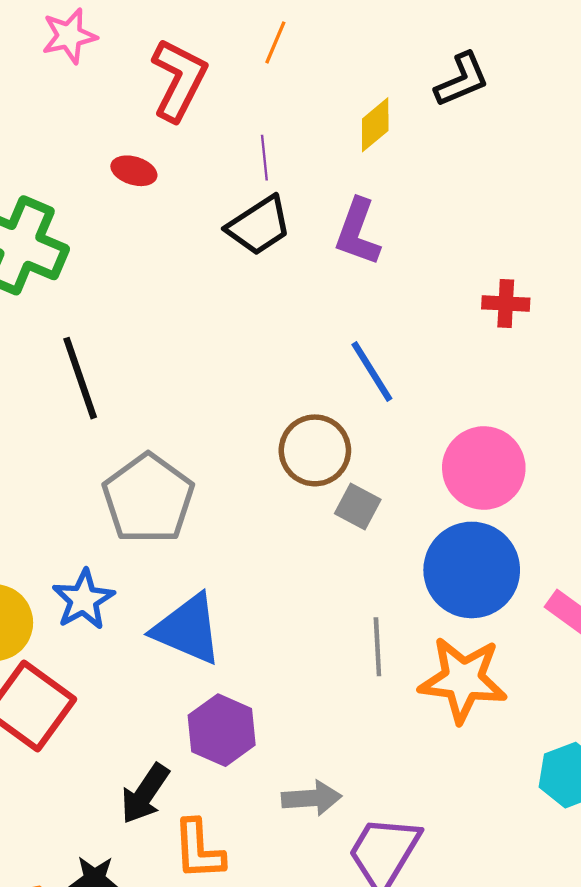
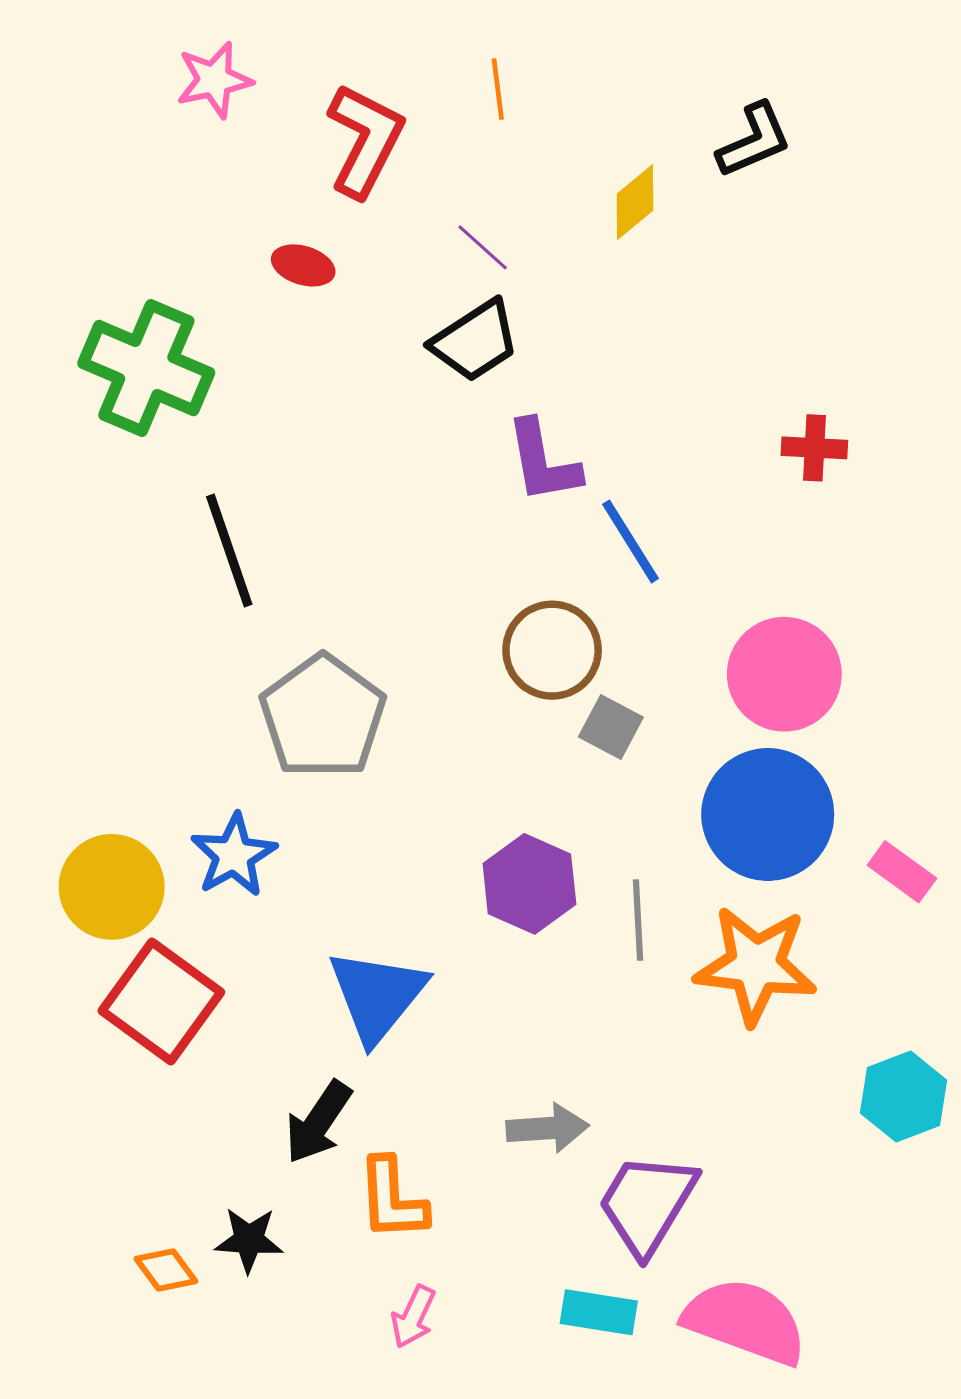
orange line: (275, 42) -> (498, 89), turned -30
purple line: (264, 158) -> (483, 247), turned -42
purple L-shape: (358, 232) -> (543, 462), moved, turned -30
blue triangle: (188, 629) -> (377, 995), moved, turned 46
purple hexagon: (222, 730) -> (529, 884), moved

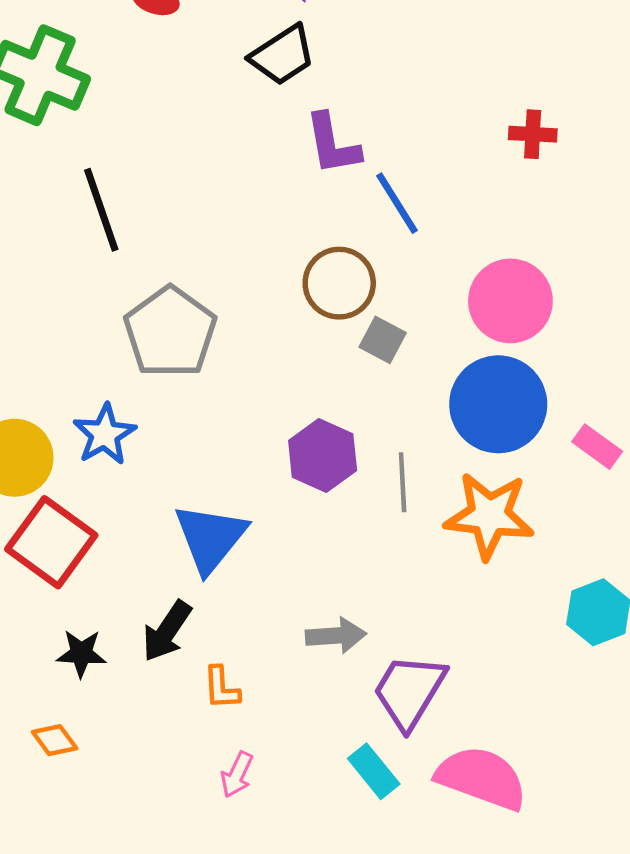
orange L-shape: (392, 1199) -> (221, 688), size x0.7
black star: (249, 1240) -> (81, 653), moved
cyan rectangle: (599, 1312) -> (374, 771), turned 42

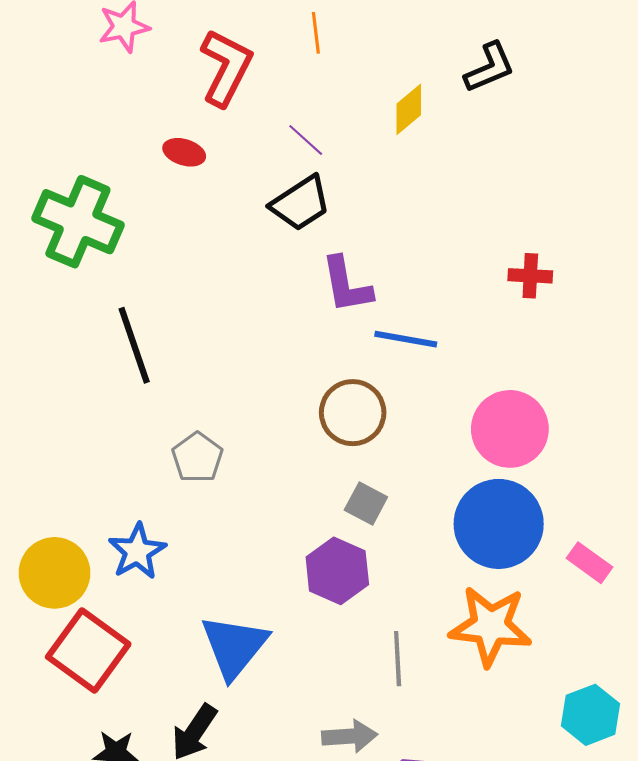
blue line: (397, 203) -> (406, 339), turned -48
gray pentagon: (170, 332) -> (197, 458), size x0.6
gray square: (383, 340) -> (366, 503), moved
gray line: (403, 482) -> (398, 659), moved

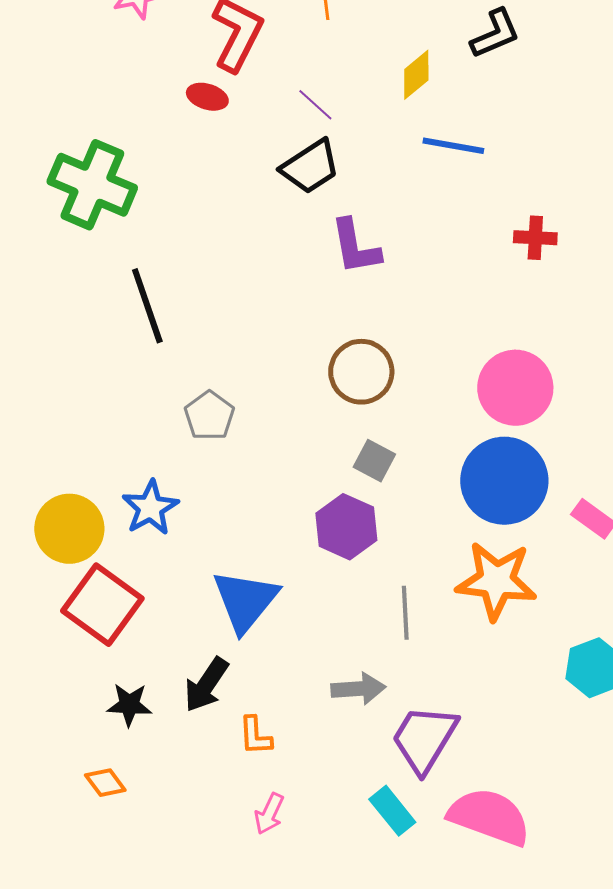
red ellipse: (184, 152) -> (207, 97), moved
blue line: (406, 339) -> (453, 146), moved

